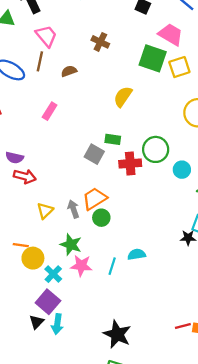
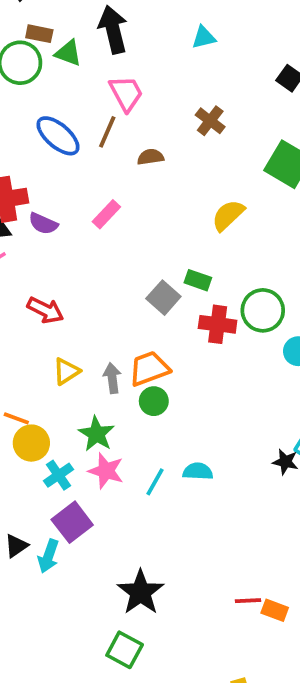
purple semicircle: (15, 158) -> (43, 224), moved
purple square: (48, 302) -> (72, 522), moved

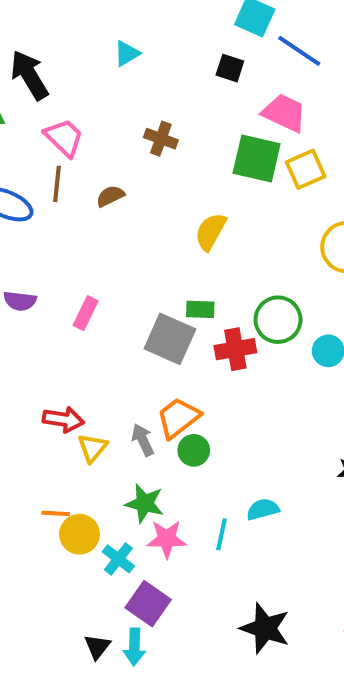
pink rectangle: (106, 214) -> (86, 313), moved
gray square: (163, 298) -> (170, 339), size x1.4
red arrow: (45, 310) -> (63, 420), moved
black star: (141, 592) -> (265, 628), moved

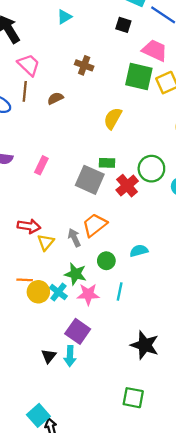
red cross: (235, 349) -> (127, 186), turned -30
green circle: (194, 450) -> (106, 261), moved
cyan semicircle: (263, 509) -> (139, 251), moved
cyan cross: (118, 559) -> (58, 292), moved

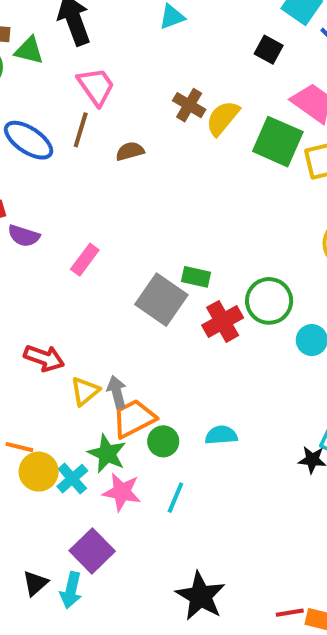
yellow semicircle: (113, 118) -> (223, 118), moved
orange trapezoid: (95, 225) -> (134, 419), moved
yellow triangle: (46, 242) -> (85, 391), moved

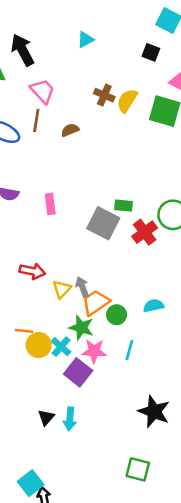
pink rectangle: (85, 260) -> (50, 204), turned -36
purple square: (92, 551) -> (78, 372), moved

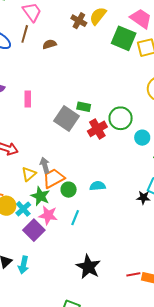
yellow semicircle: (127, 101) -> (98, 16), moved
yellow triangle: (62, 289) -> (29, 174), moved

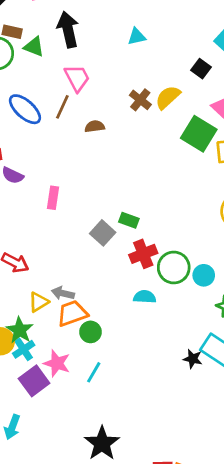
gray square: (66, 118) -> (103, 233), size x0.7
green circle: (121, 118) -> (174, 267), moved
gray arrow: (45, 165) -> (63, 293), turned -70
cyan semicircle: (98, 186) -> (145, 297), moved
green star: (40, 196) -> (20, 330), moved

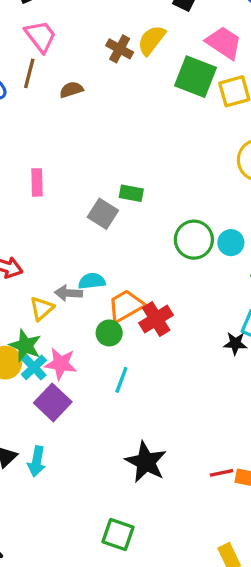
red cross: (143, 254) -> (156, 319), moved
cyan semicircle: (145, 297) -> (92, 281), moved
orange trapezoid: (72, 313) -> (126, 306), moved
pink star: (57, 363) -> (61, 364), moved

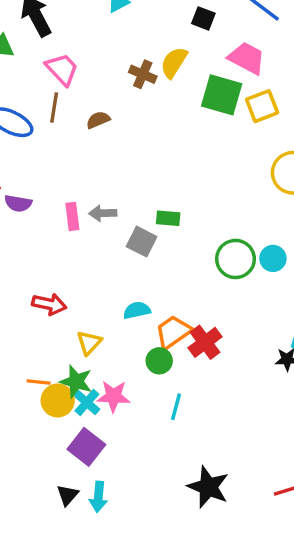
gray arrow: (68, 293) -> (103, 213), moved
purple square: (53, 402) -> (86, 447), moved

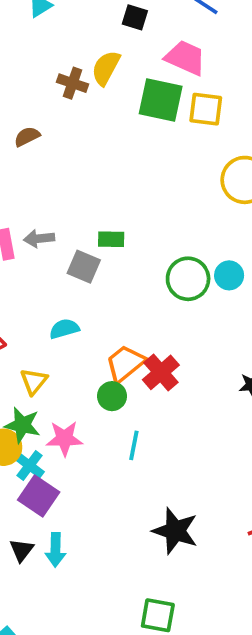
yellow square: (262, 106) -> (206, 109), turned 32
cyan semicircle: (137, 310) -> (64, 329), moved
cyan cross: (87, 403) -> (29, 465), moved

